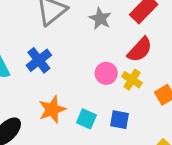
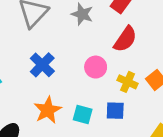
blue cross: (39, 60) -> (42, 65), moved
yellow cross: (132, 80) -> (128, 82), moved

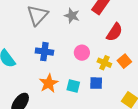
red semicircle: (125, 39) -> (114, 32), moved
blue cross: (42, 65) -> (44, 52), turned -36

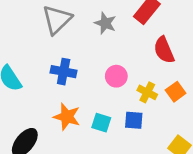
red semicircle: (114, 32) -> (164, 50), turned 120
orange star: (49, 83) -> (67, 117), turned -30

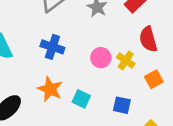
yellow cross: (147, 92) -> (126, 60), moved
blue square: (134, 120) -> (122, 105), moved

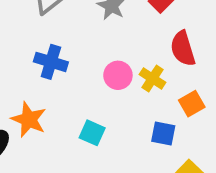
orange star: (50, 89) -> (29, 120), moved
blue square: (122, 105) -> (163, 134), moved

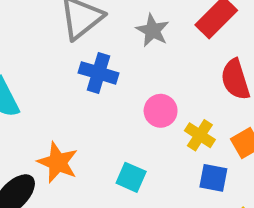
blue cross: (51, 62) -> (98, 73), moved
yellow cross: (153, 78) -> (200, 135), moved

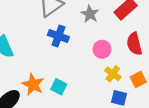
pink circle: (161, 111) -> (102, 49), moved
cyan square: (131, 177) -> (59, 87), moved

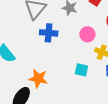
cyan square: (59, 87) -> (81, 70), moved

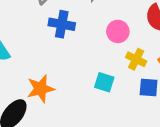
orange star: (38, 78) -> (41, 89), turned -30

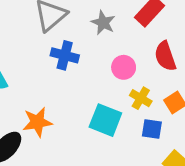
cyan square: (104, 82) -> (105, 120), size x1.5

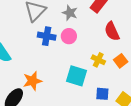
pink circle: (124, 67) -> (69, 36), moved
blue square: (152, 129) -> (102, 94), moved

